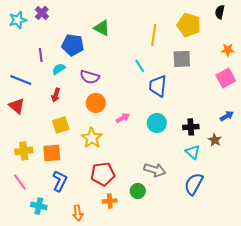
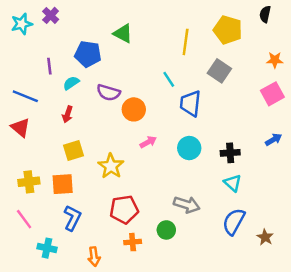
gray square: (182, 59) -> (219, 71), turned 36
orange circle: (96, 103) -> (134, 109), moved
brown star: (215, 140) -> (265, 237), moved

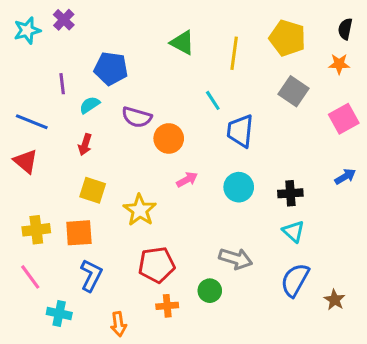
black semicircle: (265, 14) -> (345, 29), moved
green triangle: (123, 34) -> (182, 43), moved
orange star: (275, 60) -> (339, 64), moved
gray square: (219, 71) -> (293, 91), moved
yellow square: (74, 150) -> (93, 190), turned 35

